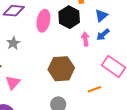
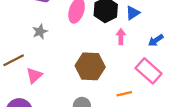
blue triangle: (101, 16) -> (133, 13), moved
blue arrow: (103, 35) -> (156, 40), moved

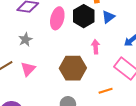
pink arrow: (121, 37) -> (96, 47), moved
pink triangle: (34, 75) -> (28, 69), moved

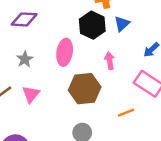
pink ellipse: (57, 18) -> (65, 52), moved

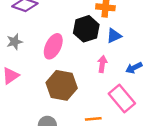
pink arrow: (110, 61) -> (102, 64), moved

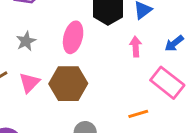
brown hexagon: (62, 85) -> (68, 84), moved

